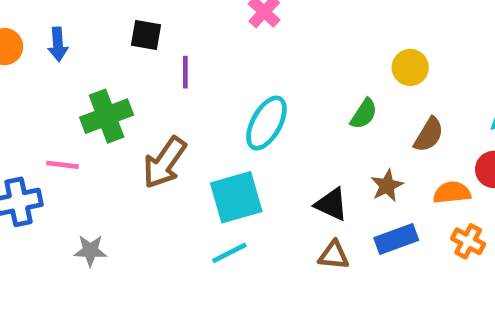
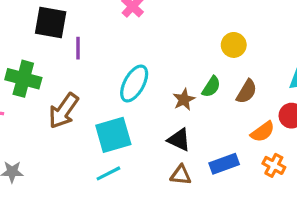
black square: (146, 35) -> (51, 22), size x1.5
green semicircle: (364, 114) -> (211, 87), moved
green cross: (107, 116) -> (23, 79), turned 36
brown star: (387, 186) -> (184, 100), moved
orange semicircle: (452, 193) -> (263, 132), turned 150

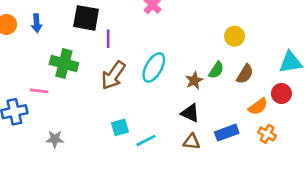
brown arrow: (63, 111) -> (113, 75), moved
cyan square: (113, 135) -> (120, 127), moved, size x0.6
cyan line: (108, 173) -> (146, 140), moved

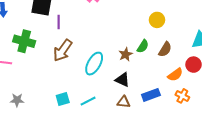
cyan ellipse: (154, 67) -> (94, 64), moved
cyan square: (120, 127) -> (63, 99), moved

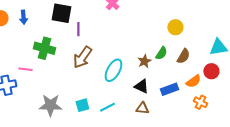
blue rectangle: (151, 95) -> (169, 89), moved
gray star: (17, 100) -> (50, 105), moved, size x1.6

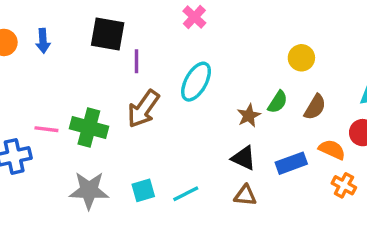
green cross: (44, 48) -> (89, 127), moved
cyan ellipse: (113, 70) -> (196, 82), moved
orange semicircle: (193, 81) -> (332, 150), turned -119

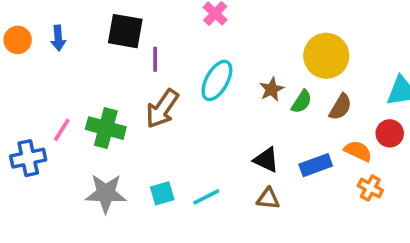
yellow circle: (301, 58) -> (326, 56), size x1.6
brown star: (249, 116) -> (272, 89), moved
pink line: (46, 129) -> (62, 130), turned -65

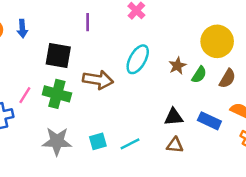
black square: (125, 31) -> (58, 55), moved
purple line: (155, 59) -> (88, 22), moved
brown arrow: (162, 109) -> (98, 80), turned -116
black triangle: (266, 160) -> (174, 117), turned -30
blue rectangle: (316, 165) -> (209, 121), turned 45

